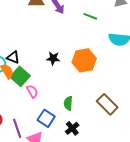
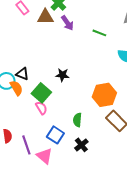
orange hexagon: (84, 60) -> (104, 95), moved
green square: (20, 76) -> (41, 93), moved

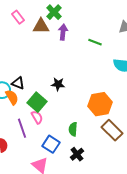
purple arrow: (67, 23) -> (63, 32), turned -140
purple line: (26, 145) -> (22, 128), moved

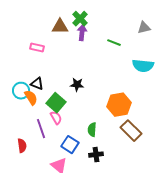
green cross: (54, 12) -> (80, 19), moved
pink rectangle: (18, 17) -> (37, 48), moved, turned -40
black cross: (77, 154) -> (96, 155), turned 32

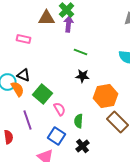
green line: (114, 43) -> (80, 52), moved
black star: (77, 85) -> (82, 76), moved
pink semicircle: (56, 118) -> (60, 109), moved
black cross: (96, 155) -> (82, 146), turned -32

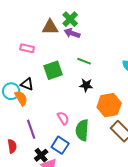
purple arrow: (68, 24) -> (72, 33), turned -77
green square: (42, 94) -> (53, 70), moved, turned 30
green semicircle: (78, 121) -> (82, 130), size x1.5
black cross: (82, 146) -> (41, 155), moved

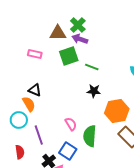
green square: (53, 70) -> (69, 56), moved
cyan circle: (11, 91) -> (19, 120), moved

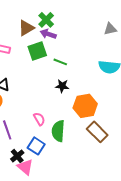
brown triangle: (58, 33) -> (26, 28), turned -30

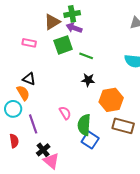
green cross: (46, 20) -> (72, 14), turned 35
brown rectangle: (97, 132) -> (123, 126), turned -30
blue square: (36, 146) -> (90, 140), moved

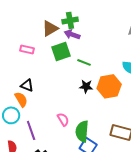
orange hexagon: (111, 100) -> (109, 86), moved

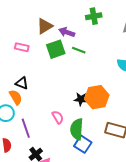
green cross: (70, 20) -> (94, 16), moved
green line: (84, 62) -> (79, 50), moved
black star: (86, 86) -> (81, 99), moved
orange hexagon: (109, 86) -> (97, 97), moved

